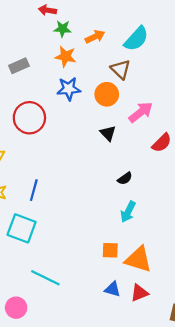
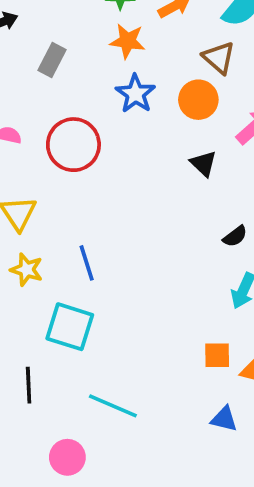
gray rectangle: (19, 66) -> (52, 60), turned -36
blue star: (69, 89) -> (135, 94), turned -30
blue line: (34, 190) -> (87, 263), turned -30

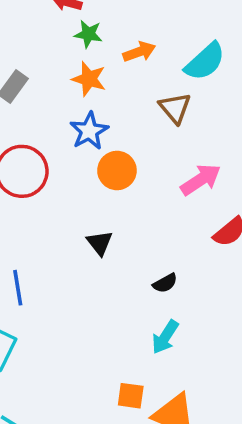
orange circle: (198, 100) -> (117, 171), moved
black triangle: (204, 164) -> (100, 243), moved

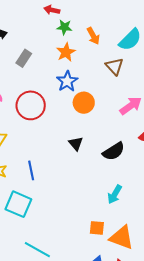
orange arrow: (139, 52) -> (93, 36), turned 84
orange star: (89, 79) -> (66, 52), turned 30
black semicircle: (165, 283) -> (114, 151), moved, size x1.6

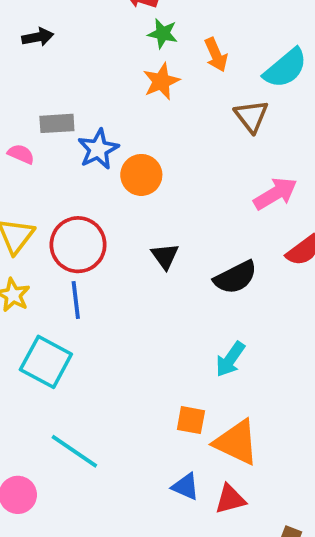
gray rectangle: (24, 58) -> (57, 123), moved, turned 48
blue star: (67, 81) -> (98, 149), moved
orange circle: (84, 103) -> (141, 175), moved
red circle: (31, 105) -> (78, 245), moved

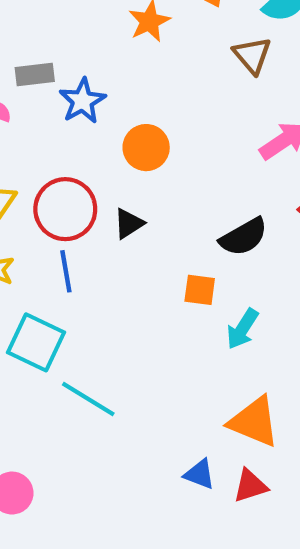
orange circle: (141, 175) -> (146, 148), moved
black triangle: (165, 256) -> (129, 224), moved, turned 36
orange square: (191, 420) -> (200, 290), moved
cyan line: (74, 451) -> (88, 399), moved

